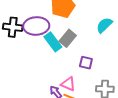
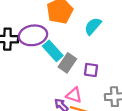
cyan semicircle: (104, 25) -> (93, 26), moved
gray rectangle: (68, 38) -> (67, 63), moved

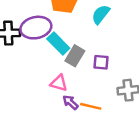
pink triangle: (74, 95) -> (59, 83), moved

